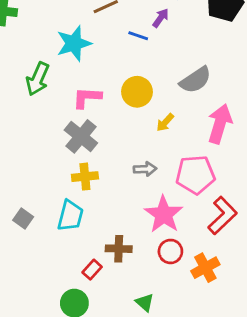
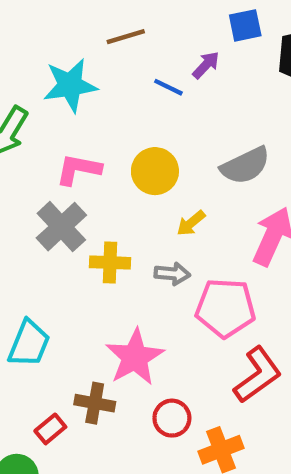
gray arrow: (145, 169) -> (172, 274), moved
yellow cross: (85, 177) -> (110, 263), moved
pink star: (164, 214) -> (135, 357), moved

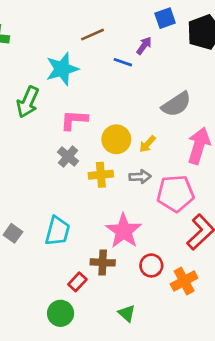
yellow circle: (155, 171) -> (116, 139), moved
gray cross: (61, 227) -> (68, 157), size x0.7

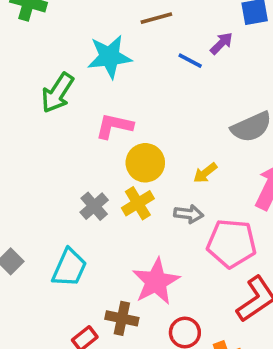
yellow circle: (116, 139) -> (145, 163), moved
gray cross: (68, 157) -> (94, 206), moved
yellow cross: (101, 175) -> (138, 203), turned -35

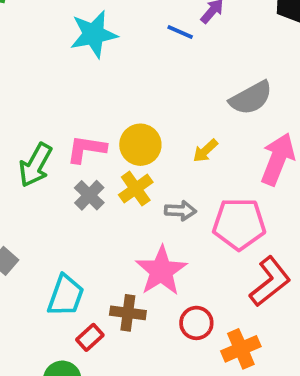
green arrow: (58, 93) -> (35, 165), moved
pink L-shape: (114, 126) -> (86, 149), moved
gray arrow: (189, 214) -> (180, 211), moved
cyan trapezoid: (69, 268) -> (66, 296), moved

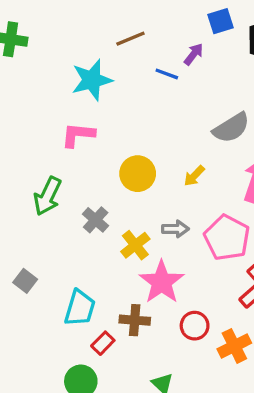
pink L-shape: (86, 149) -> (78, 135), moved
yellow cross: (136, 189) -> (135, 245), moved
pink pentagon: (239, 224) -> (227, 238), turned 30

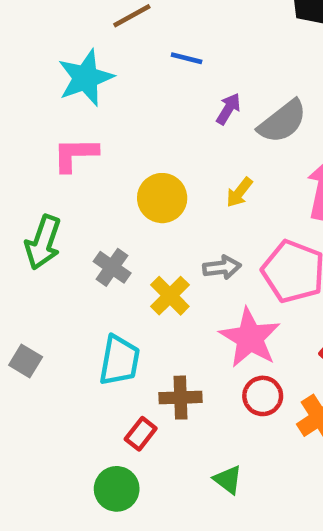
purple arrow: (194, 54) -> (228, 109), moved
pink star: (162, 282) -> (250, 338), moved
cyan trapezoid: (80, 308) -> (119, 360), moved

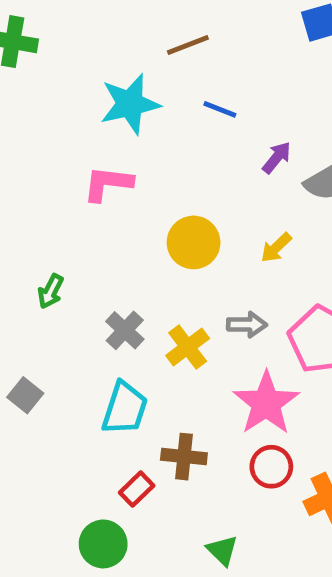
blue line: (187, 58) -> (220, 109), moved
green arrow: (43, 242) -> (51, 291), moved, size x0.6
gray cross: (112, 267) -> (125, 330), moved

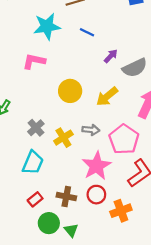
yellow arrow: (276, 248) -> (107, 96), size x1.5
brown cross: (184, 457) -> (66, 196), moved
green circle: (103, 544) -> (49, 223), moved

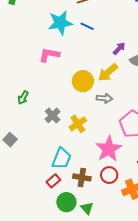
blue line: (87, 32) -> (87, 26), moved
yellow arrow: (107, 96) -> (108, 72), moved
gray arrow: (91, 130) -> (104, 98), moved
cyan trapezoid: (33, 163) -> (62, 158), moved

